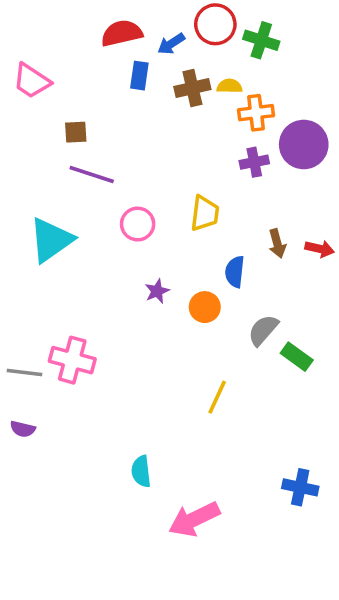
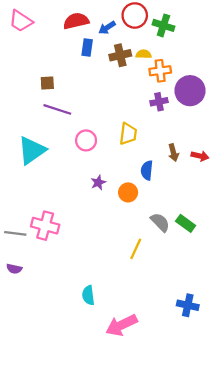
pink trapezoid: (32, 81) -> (21, 21), moved
gray semicircle: (263, 330) -> (160, 222), moved, turned 95

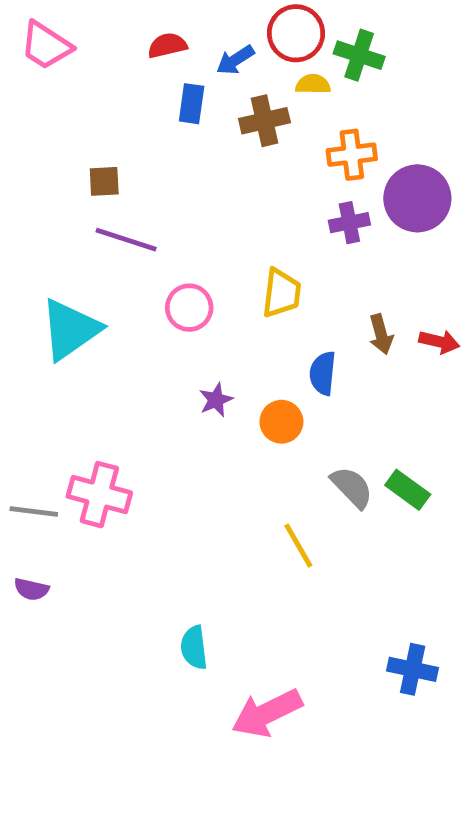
red semicircle: (76, 21) -> (167, 45), size x0.7
yellow semicircle: (144, 54) -> (313, 84), moved
yellow line: (136, 249) -> (298, 546), turned -55

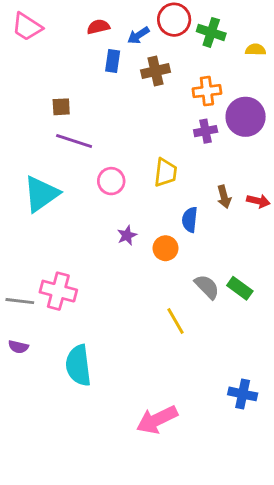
yellow semicircle: (313, 84) -> (256, 50), moved
cyan semicircle: (194, 647) -> (78, 365), moved, size x1.6

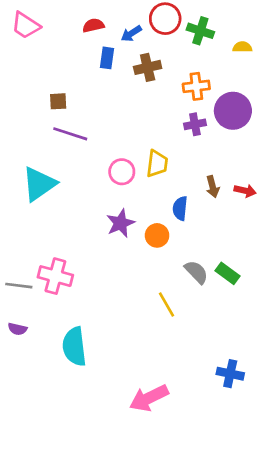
pink circle: (111, 181) -> (122, 172), moved
purple star: (127, 235) -> (120, 223), size x1.5

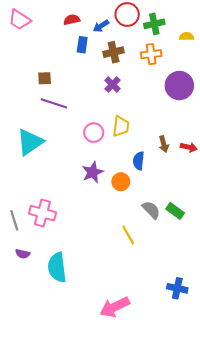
green cross: (200, 31) -> (154, 24), turned -30
orange cross: (196, 86) -> (151, 54), moved
purple cross: (195, 124) -> (112, 85), moved, turned -35
gray line: (19, 286) -> (14, 220), turned 66
purple semicircle: (17, 329) -> (23, 254), moved

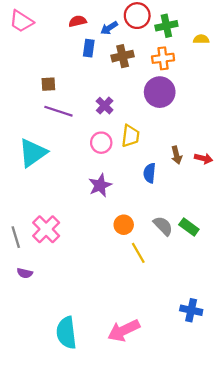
purple cross: (112, 85) -> (105, 106), moved
purple circle: (179, 86) -> (160, 92), moved
orange circle: (121, 182) -> (124, 225), moved
pink cross: (42, 213) -> (46, 229), turned 30
cyan semicircle: (57, 267) -> (66, 333), moved

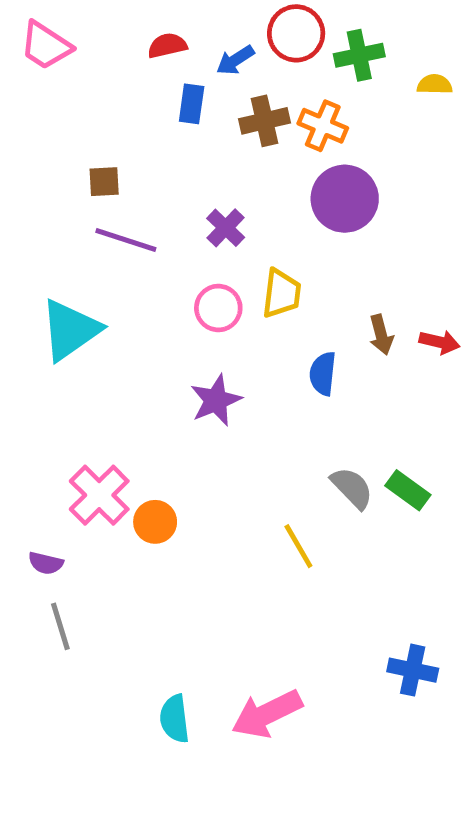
orange cross: (163, 58) -> (323, 126), moved, turned 30
orange circle: (124, 225) -> (155, 522), moved
gray line: (16, 237) -> (60, 626), moved
purple semicircle: (25, 273) -> (46, 563), moved
cyan semicircle: (66, 333) -> (175, 719), moved, size x0.7

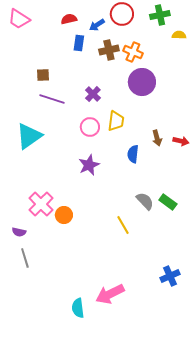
green cross: (359, 55) -> (160, 15), moved
blue cross: (413, 670) -> (170, 276), turned -36
cyan semicircle: (175, 719) -> (78, 308), moved

